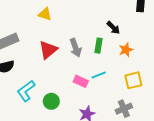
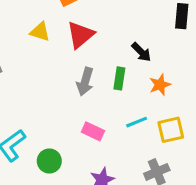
gray arrow: (75, 48) -> (85, 82), turned 36
red triangle: (48, 50) -> (80, 35), moved
cyan line: (99, 75) -> (137, 122), moved

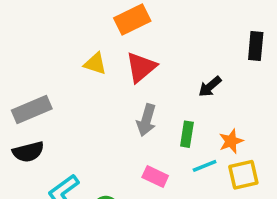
black arrow: (141, 52) -> (210, 87), turned 95
green rectangle: (119, 78) -> (187, 134), moved
orange star: (160, 85) -> (231, 141), moved

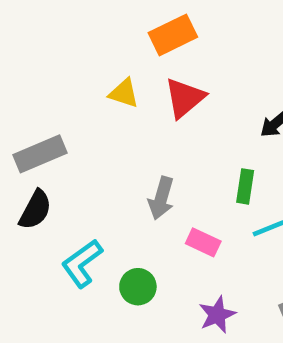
gray arrow: (146, 120) -> (161, 198), moved
black semicircle: (28, 152) -> (35, 210), turned -48

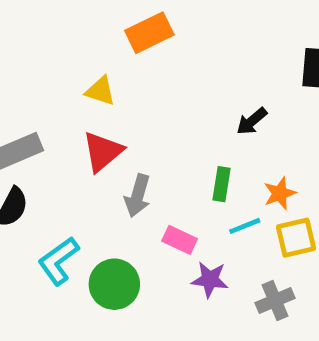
red triangle: (185, 98) -> (103, 151), moved
green circle: (138, 287) -> (114, 284), size x1.4
purple star: (217, 315) -> (210, 280), moved, turned 30

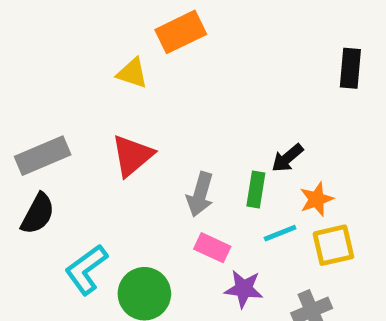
yellow triangle: (100, 91) -> (132, 73), moved
black arrow: (252, 121) -> (287, 158), moved
gray arrow: (138, 196) -> (200, 194), moved

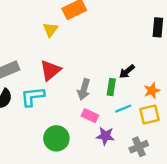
yellow triangle: (132, 73) -> (50, 30), turned 49
orange star: (316, 199) -> (152, 91), moved
cyan L-shape: (86, 269) -> (32, 97), moved, turned 30

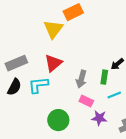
yellow triangle: (50, 30) -> (53, 29), size x1.5

